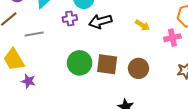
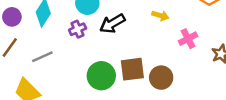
pink cross: (172, 38) -> (188, 39), moved
brown circle: (138, 68) -> (161, 78), moved

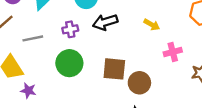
purple cross: (78, 29) -> (70, 29), moved
green circle: (101, 76) -> (69, 63), moved

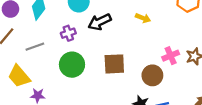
pink cross: (173, 52) -> (171, 56), moved
brown circle: (139, 83) -> (152, 75), moved

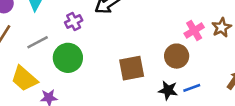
brown square: (114, 64) -> (132, 68), moved
green circle: (72, 65) -> (68, 58), moved

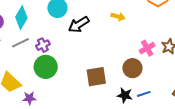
purple cross: (74, 21) -> (43, 45), moved
gray line: (38, 42) -> (20, 43), moved

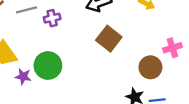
green circle: (46, 67) -> (48, 66), moved
brown square: (96, 77) -> (109, 39), moved, turned 35

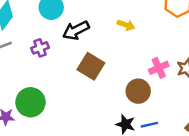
purple cross: (52, 18) -> (40, 48), moved

